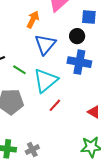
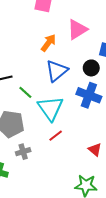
cyan triangle: (46, 80) -> (51, 108), turned -36
gray cross: (32, 150) -> (23, 152), moved

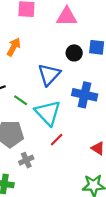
pink triangle: (77, 29) -> (67, 17), moved, turned 40
orange arrow: (48, 43) -> (14, 47), moved
black circle: (91, 68) -> (74, 53), moved

